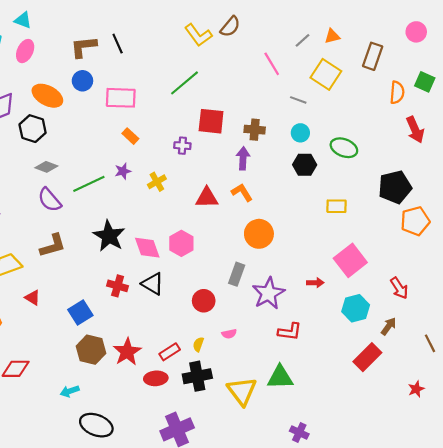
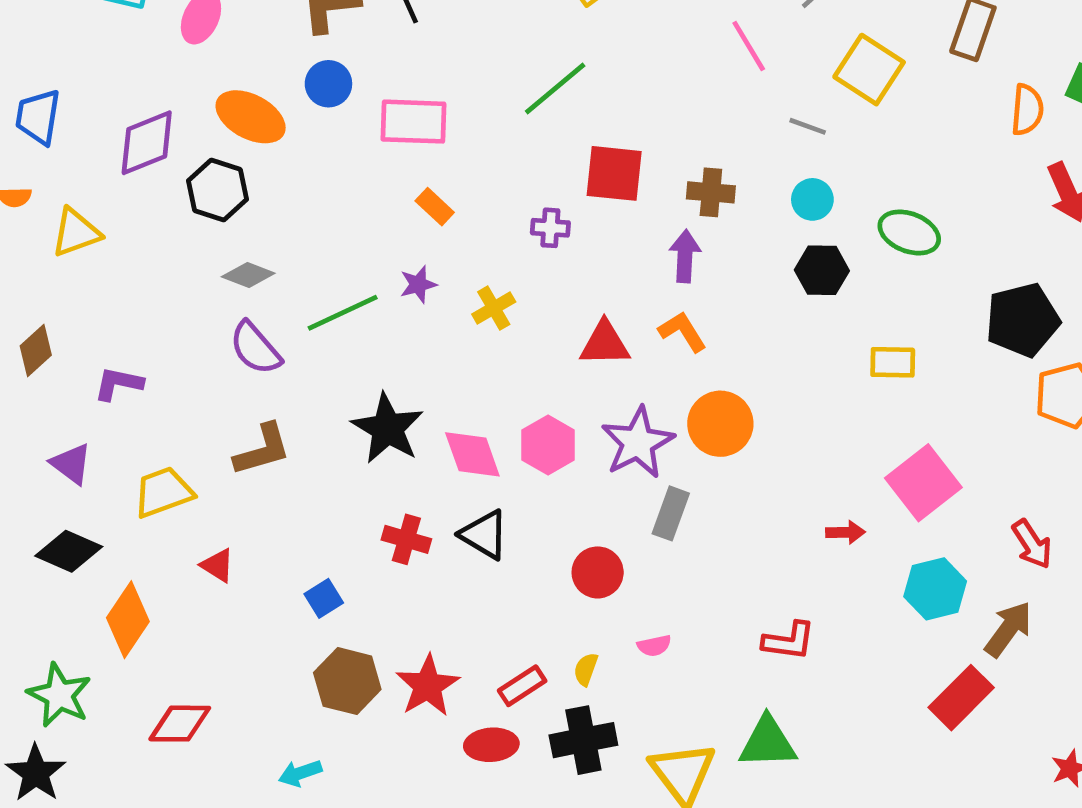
purple star: (268, 293) -> (638, 443), moved
blue square: (80, 312) -> (324, 598), size x0.7
brown arrow: (389, 326) -> (1008, 629), size x1.4

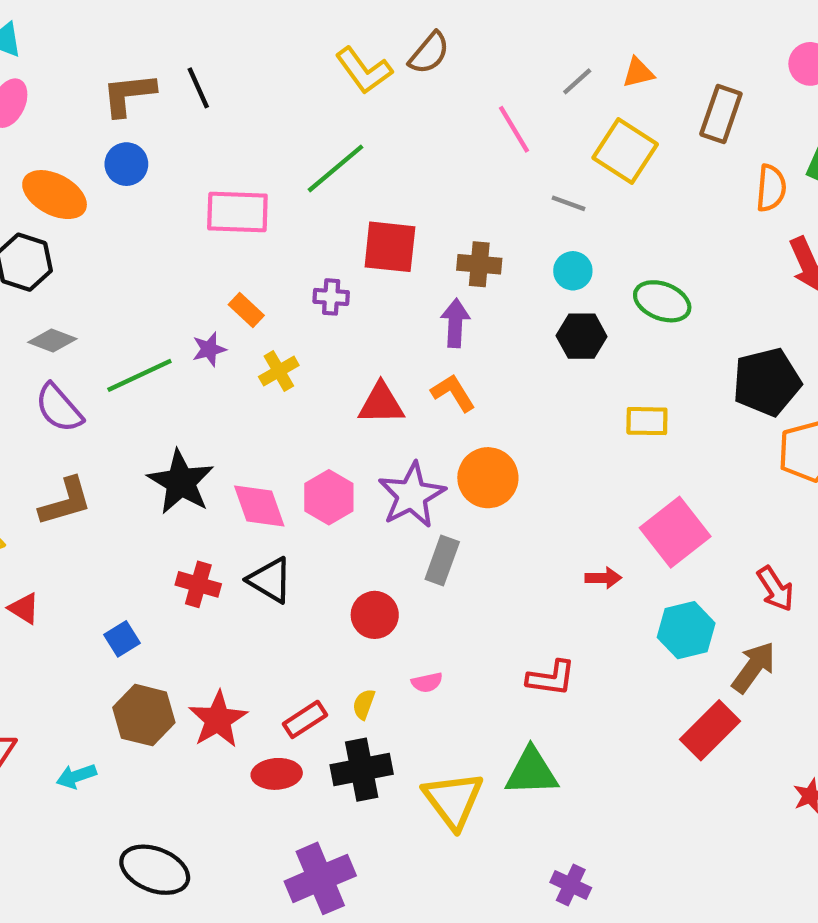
pink rectangle: (413, 122) -> (237, 212), moved
orange rectangle: (435, 207) -> (246, 310), moved
cyan arrow: (300, 773) -> (76, 776), moved

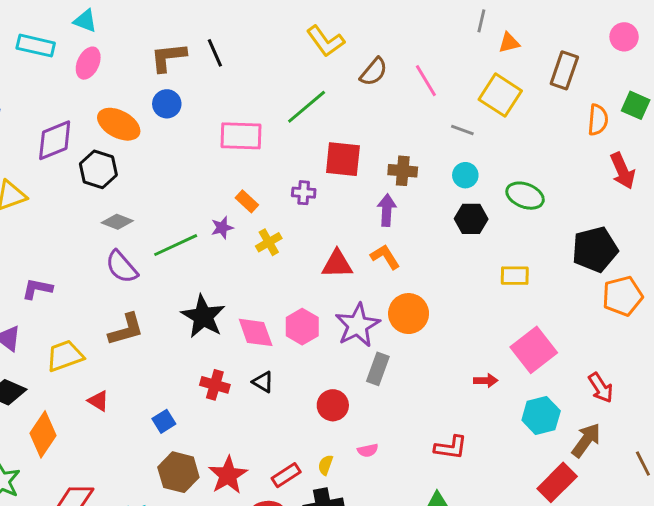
brown semicircle: (429, 53) -> (374, 72), moved
gray line: (577, 81) -> (481, 21), moved, turned -35
black triangle: (270, 580) -> (263, 382), size x0.7

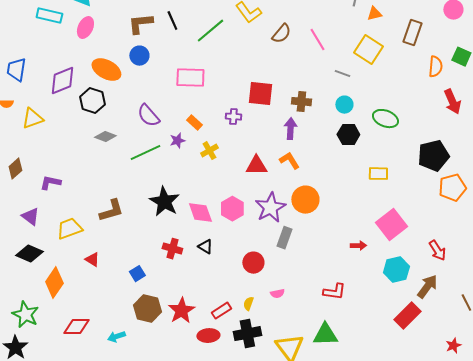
green line: (307, 107) -> (210, 31), moved
purple semicircle: (122, 267) -> (148, 116), moved

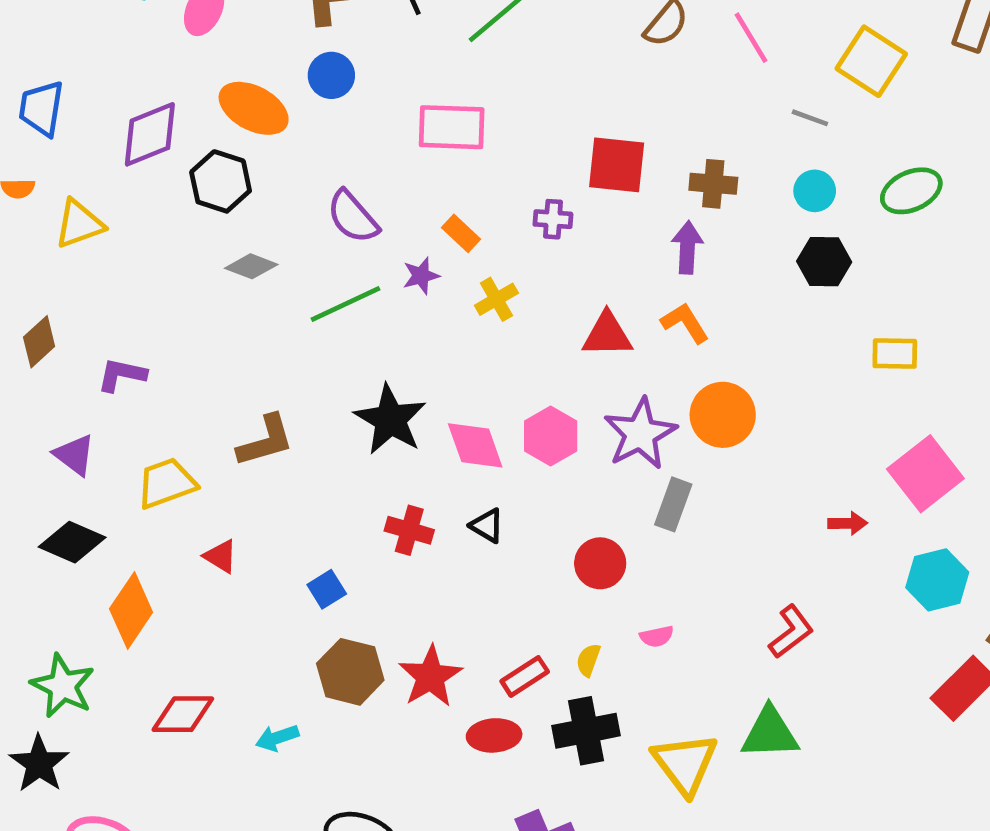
green ellipse: (385, 119) -> (911, 191), moved, turned -45
red L-shape: (334, 292) -> (791, 632), turned -45

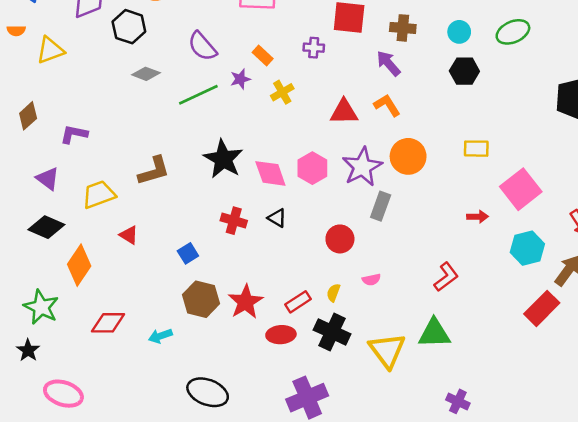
purple arrow: (687, 247) -> (388, 63), turned -44
yellow rectangle: (895, 354) -> (476, 149), moved
black cross: (586, 731) -> (332, 332), turned 36
black star: (39, 764) -> (28, 350), size x0.7

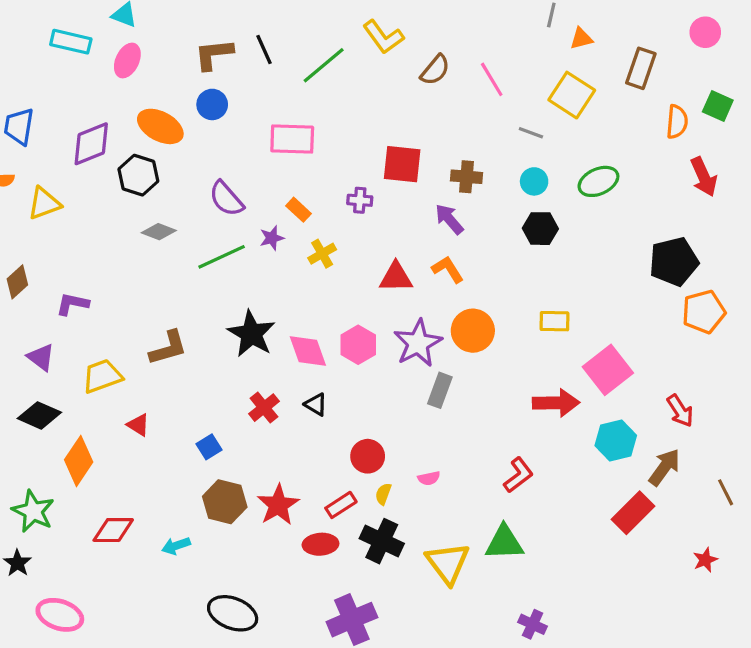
red arrow: (478, 217) -> (556, 403), size x1.8
red cross: (234, 221) -> (264, 408), turned 35
red circle: (340, 239) -> (368, 456), moved

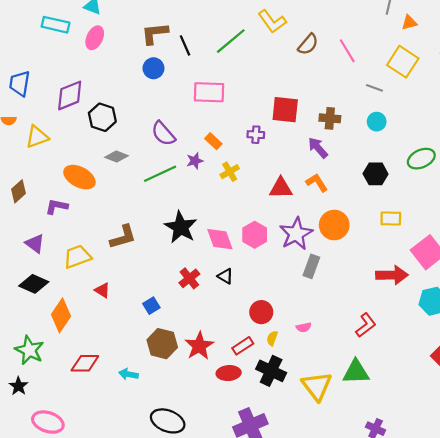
black line: (264, 50) -> (185, 45), moved
orange ellipse: (160, 126) -> (79, 177), moved
green ellipse: (598, 181) -> (421, 159), moved
black hexagon: (540, 229) -> (376, 174), moved
cyan arrow: (176, 546) -> (128, 374), turned 30

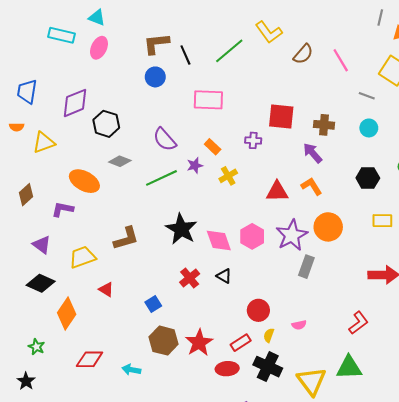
green star: (29, 350) -> (36, 347), size x0.6

